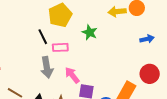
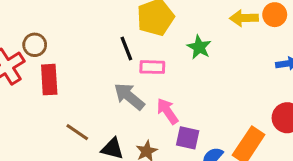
gray arrow: (47, 67) -> (129, 96), turned 135

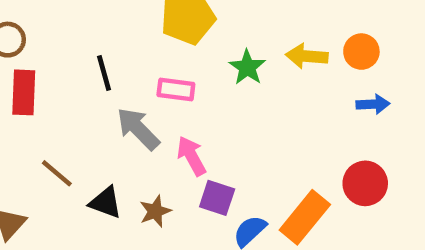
orange circle: (275, 15) -> (361, 52), moved
yellow arrow: (244, 18) -> (307, 56), moved
black line: (126, 49) -> (104, 73), moved

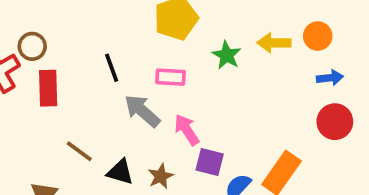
red circle: (365, 183) -> (335, 122), moved

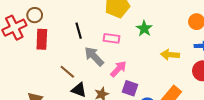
yellow arrow: (274, 43) -> (170, 55), moved
pink arrow: (187, 130) -> (118, 69), turned 72
brown line: (79, 151) -> (67, 72), moved

